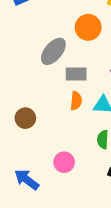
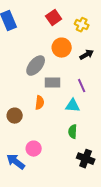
orange semicircle: (76, 101) -> (40, 103), moved
pink circle: (64, 162) -> (34, 149), moved

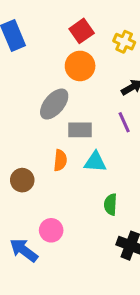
orange circle: (62, 48) -> (80, 66), moved
purple line: (82, 86) -> (124, 122), moved
cyan triangle: (73, 106) -> (95, 162), moved

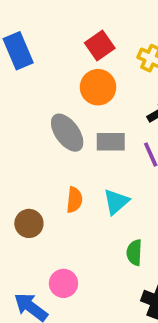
gray ellipse: (54, 104) -> (67, 133), turned -76
gray rectangle: (80, 130) -> (111, 142), moved
cyan triangle: (95, 162) -> (116, 202), turned -45

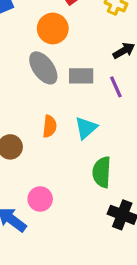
orange circle: (98, 87) -> (53, 28), moved
green semicircle: (134, 253) -> (102, 172), size x1.4

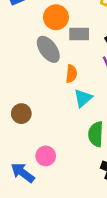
gray rectangle: (81, 76) -> (79, 34), moved
orange semicircle: (50, 126) -> (71, 74), moved

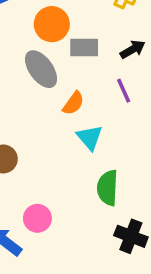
orange semicircle: (71, 74) -> (73, 103), turned 30
cyan triangle: (83, 98) -> (90, 137), turned -30

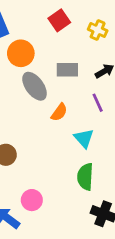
orange circle: (52, 24) -> (21, 53), moved
cyan triangle: (90, 137) -> (84, 138), moved

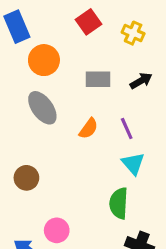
gray ellipse: (35, 86) -> (42, 108), moved
purple line: (98, 103) -> (127, 129), moved
cyan triangle: (84, 138) -> (133, 164), moved

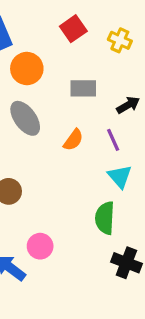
black arrow: (141, 81) -> (128, 105), moved

